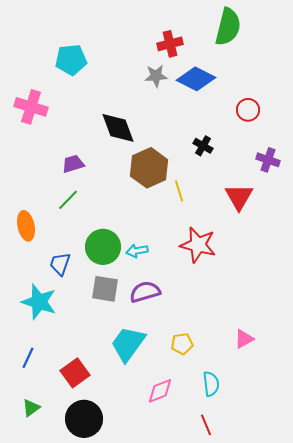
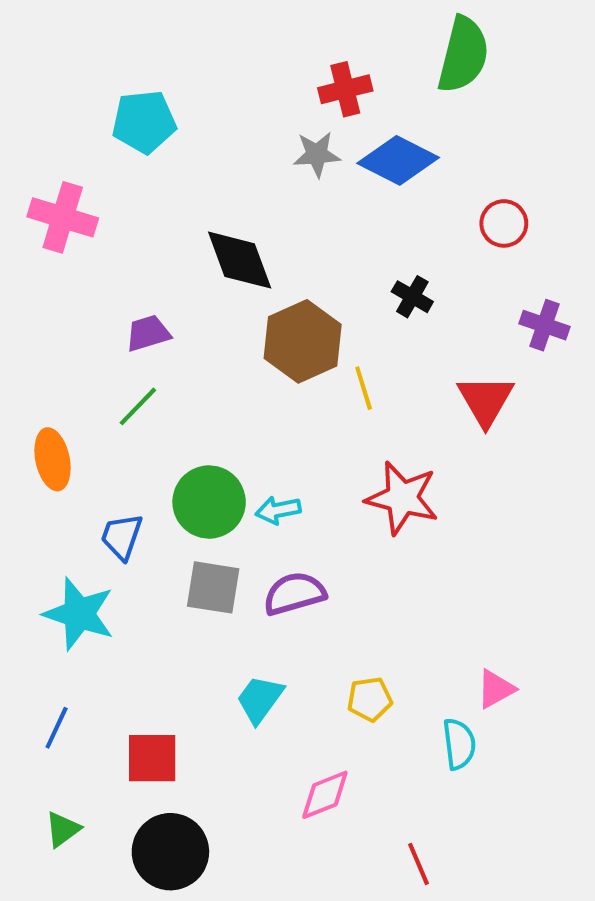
cyan trapezoid: (128, 344) -> (260, 699), size x0.7
red square: (75, 373) -> (152, 758), turned 36
cyan semicircle: (211, 384) -> (459, 744), moved

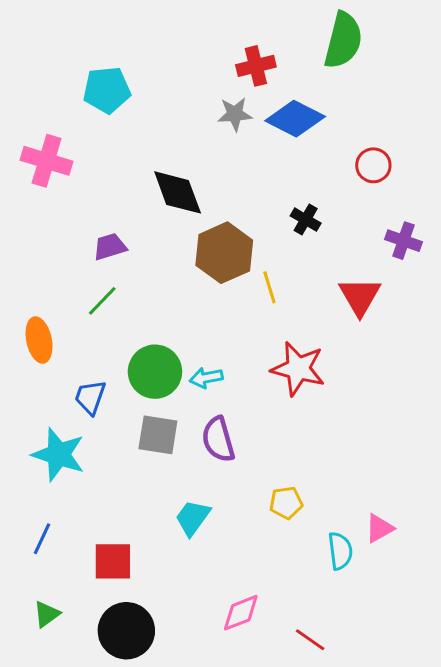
purple semicircle: (294, 593) -> (218, 439), turned -90
pink triangle: (496, 689) -> (379, 528), moved
yellow pentagon: (370, 699) -> (286, 503), moved
pink diamond: (325, 795) -> (241, 613), moved
red line: (418, 864) -> (310, 640), turned -32

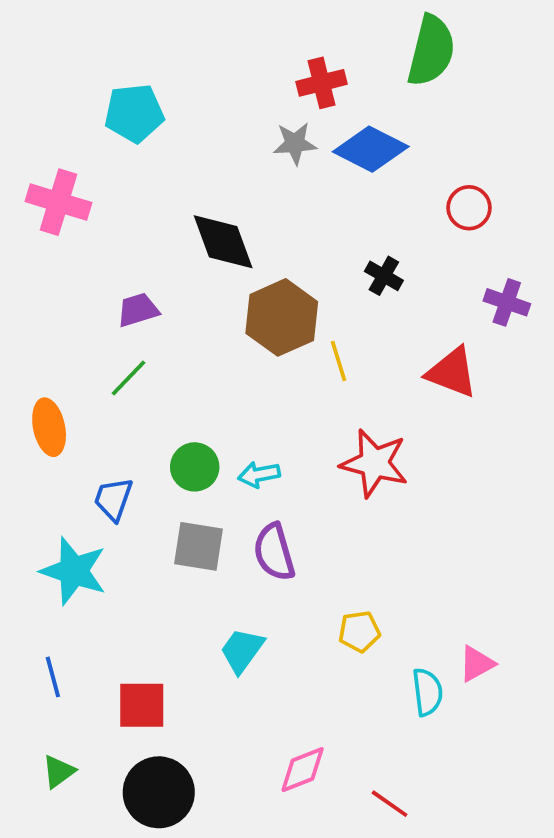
red triangle: (360, 296) -> (452, 372), turned -39
green circle: (155, 372) -> (195, 467), size x0.7
blue line: (42, 539) -> (53, 677), turned -40

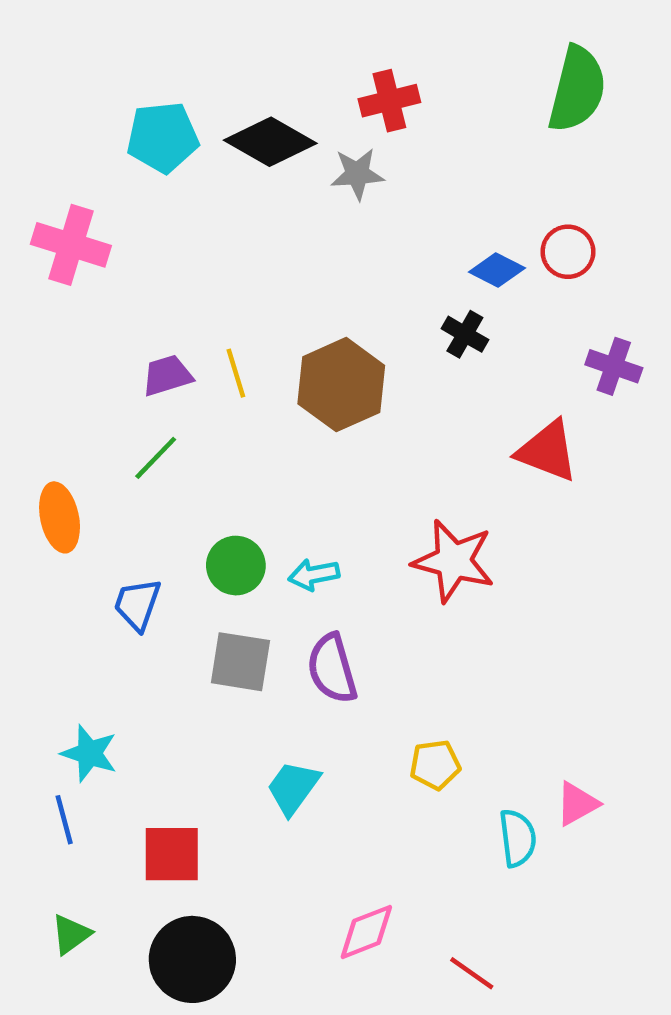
green semicircle: (431, 51) -> (577, 89), moved
blue diamond: (371, 149) -> (497, 270), moved, size x0.6
black diamond: (223, 242) -> (270, 142), moved, turned -40
yellow line: (338, 361) -> (236, 373), moved
cyan star: (74, 571) -> (89, 753), moved, size x0.7

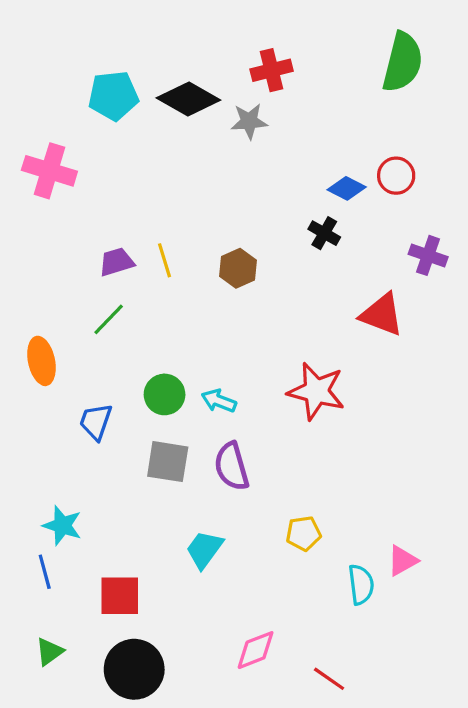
brown hexagon: (341, 385) -> (238, 268), size x0.6
cyan arrow: (314, 575) -> (219, 401), turned 32

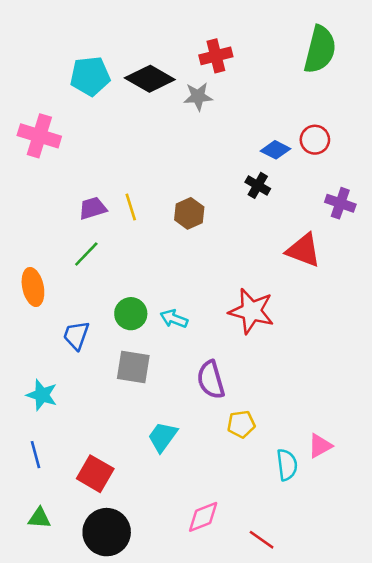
purple semicircle: (232, 466) -> (211, 380), moved
cyan star: (62, 525) -> (42, 395), moved
red square: (120, 596) -> (95, 474), turned 30
green triangle: (49, 652) -> (39, 518), turned 40

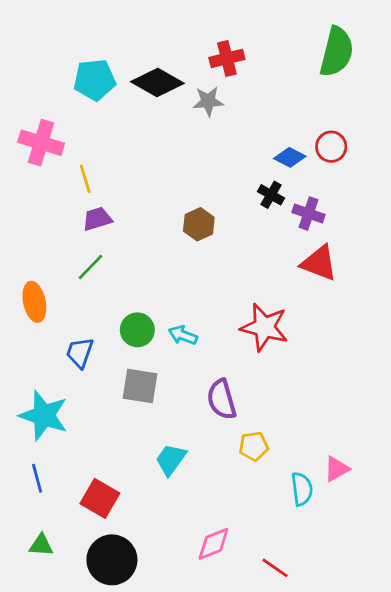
purple cross: (340, 203) -> (308, 214), moved
yellow line: (131, 207) -> (85, 179), moved
cyan star: (42, 395) -> (44, 415), size x1.5

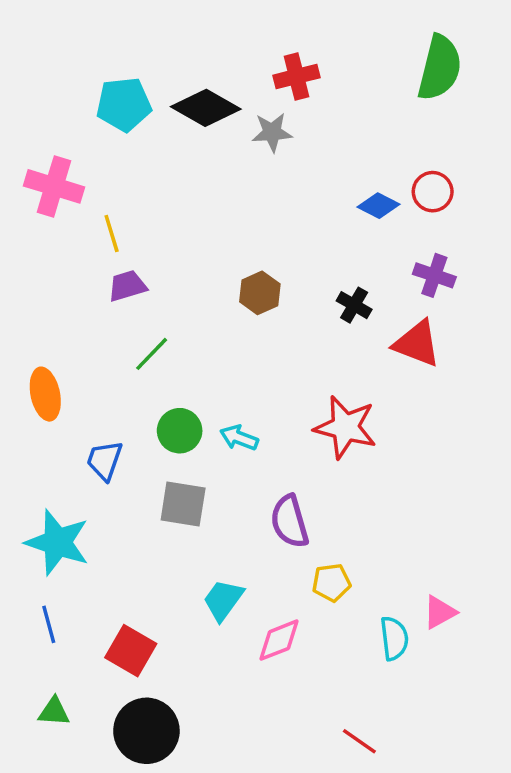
black cross: (271, 195) -> (354, 305), moved
purple cross: (308, 214) -> (434, 275), moved
green line: (91, 267) -> (152, 354), moved
pink diamond: (214, 544) -> (279, 640), moved

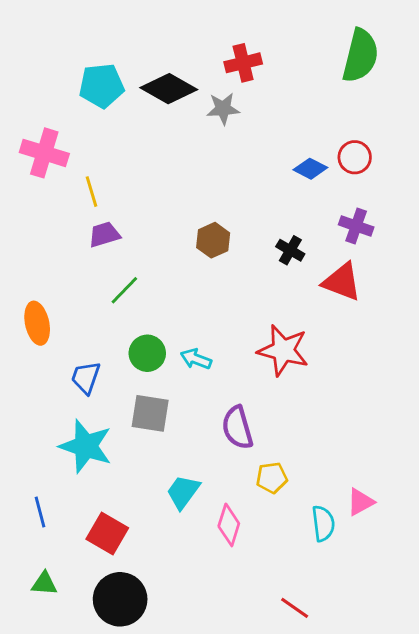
cyan star: (57, 542) -> (86, 446), moved
pink diamond: (279, 640) -> (229, 525), turned -51

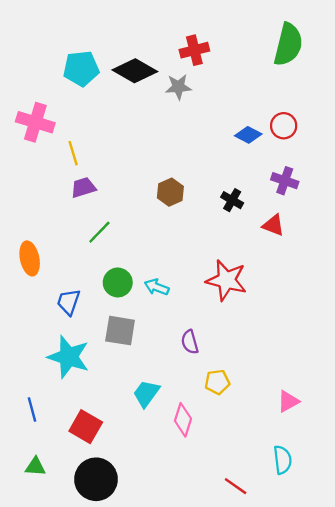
red triangle: (342, 282) -> (273, 225), size x0.7
purple semicircle: (237, 428) -> (190, 342), size x0.7
cyan semicircle: (323, 523) -> (282, 460), moved

